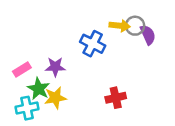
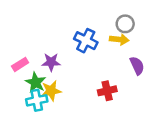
yellow arrow: (120, 26) -> (119, 39), moved
purple semicircle: (148, 35) -> (137, 66), moved
cyan cross: (27, 108) -> (37, 100), moved

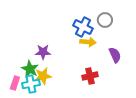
yellow arrow: (119, 39) -> (88, 42), moved
blue cross: (86, 41) -> (83, 27), moved
pink rectangle: (20, 64) -> (15, 83), moved, turned -40

